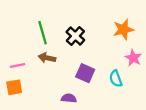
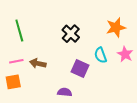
green line: (43, 33) -> (19, 31), moved
brown arrow: (47, 58) -> (38, 63), moved
cyan semicircle: (116, 79) -> (101, 55), moved

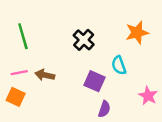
pink star: (125, 54) -> (148, 96), moved
orange square: (13, 82) -> (16, 97), turned 35
purple semicircle: (65, 92) -> (104, 109), moved, turned 104

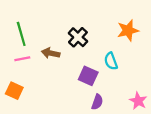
pink line: (19, 73) -> (22, 59), moved
brown arrow: (45, 75) -> (51, 53), moved
pink star: (148, 96) -> (138, 101), moved

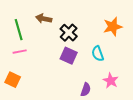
brown arrow: (51, 53) -> (44, 19), moved
purple square: (88, 76) -> (69, 56), moved
pink star: (138, 101) -> (111, 81), moved

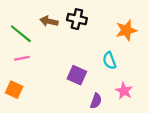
green line: (19, 30) -> (21, 34), turned -35
black cross: (69, 33) -> (77, 19), moved, turned -30
purple square: (69, 56) -> (77, 75), moved

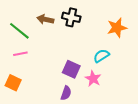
cyan semicircle: (109, 61) -> (101, 56), turned 77
pink star: (124, 91) -> (93, 79), moved
purple semicircle: (96, 101) -> (66, 93), moved

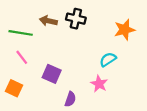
green line: (19, 31) -> (21, 33), turned -30
pink line: (20, 54) -> (22, 57), turned 64
purple square: (71, 69) -> (52, 74), moved

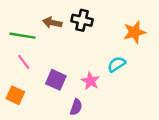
pink star: (99, 84) -> (90, 81), moved

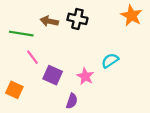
orange star: (134, 32) -> (131, 16), moved, turned -30
pink line: (24, 62) -> (32, 57), moved

